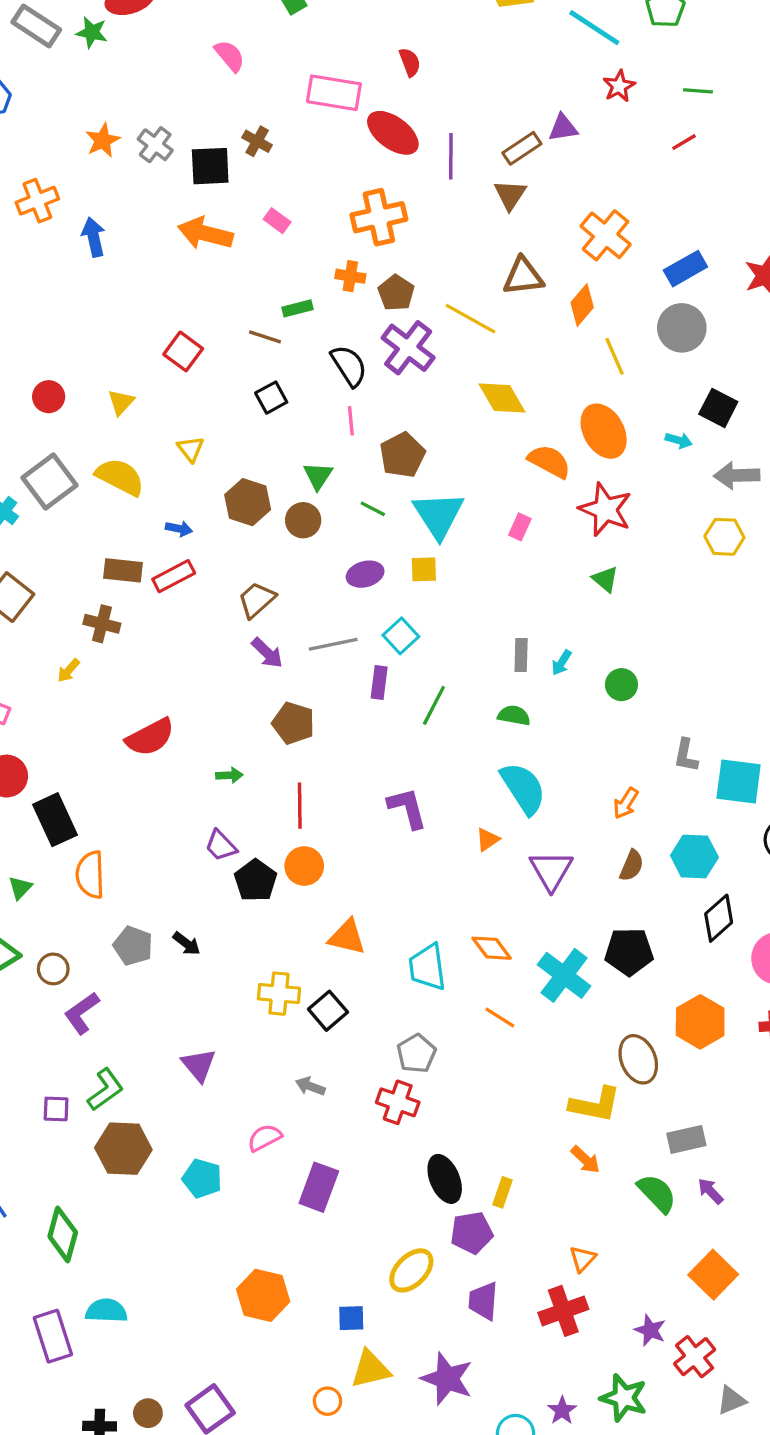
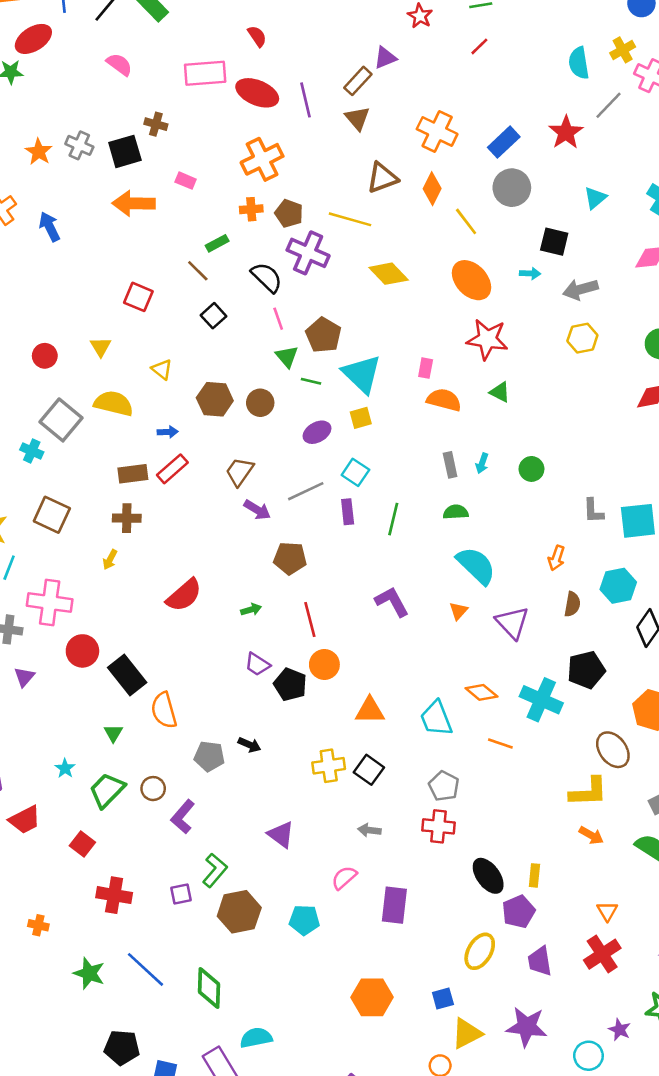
brown line: (265, 337) -> (198, 271), turned 40
orange semicircle: (549, 461) -> (444, 400), moved
green triangle: (318, 476) -> (287, 357), moved

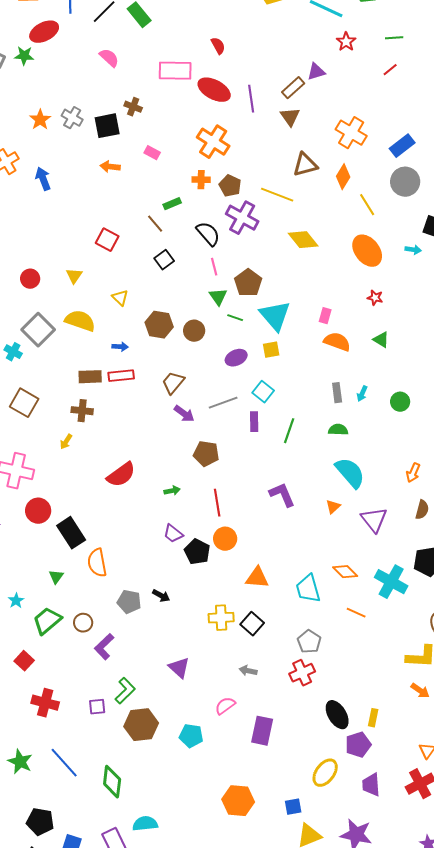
orange cross: (262, 159) -> (213, 142), turned -36
orange arrow: (134, 203) -> (110, 167), size x0.6
red star: (487, 339) -> (375, 298), size x0.5
red rectangle: (172, 469) -> (121, 376), turned 30
red cross: (439, 826) -> (302, 673), turned -35

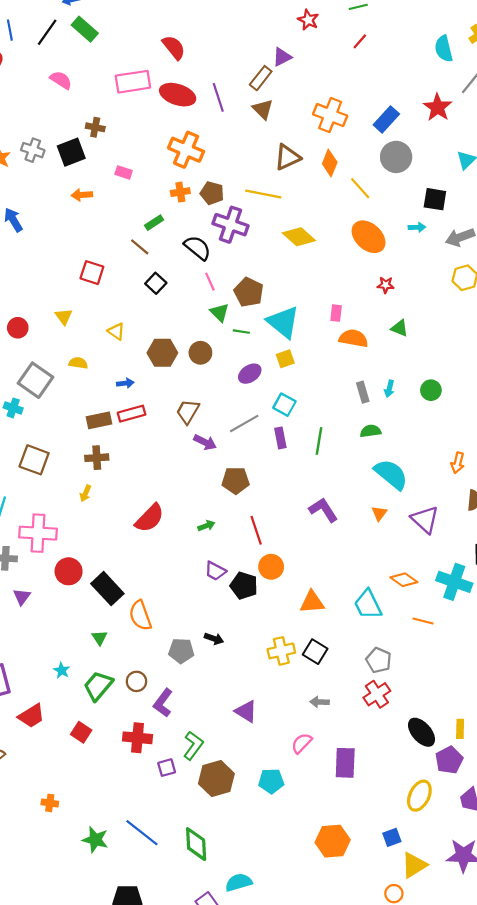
red semicircle: (218, 46) -> (174, 47), size x1.4
yellow semicircle: (80, 321) -> (78, 363), size x0.6
red cross: (45, 703) -> (138, 738), moved

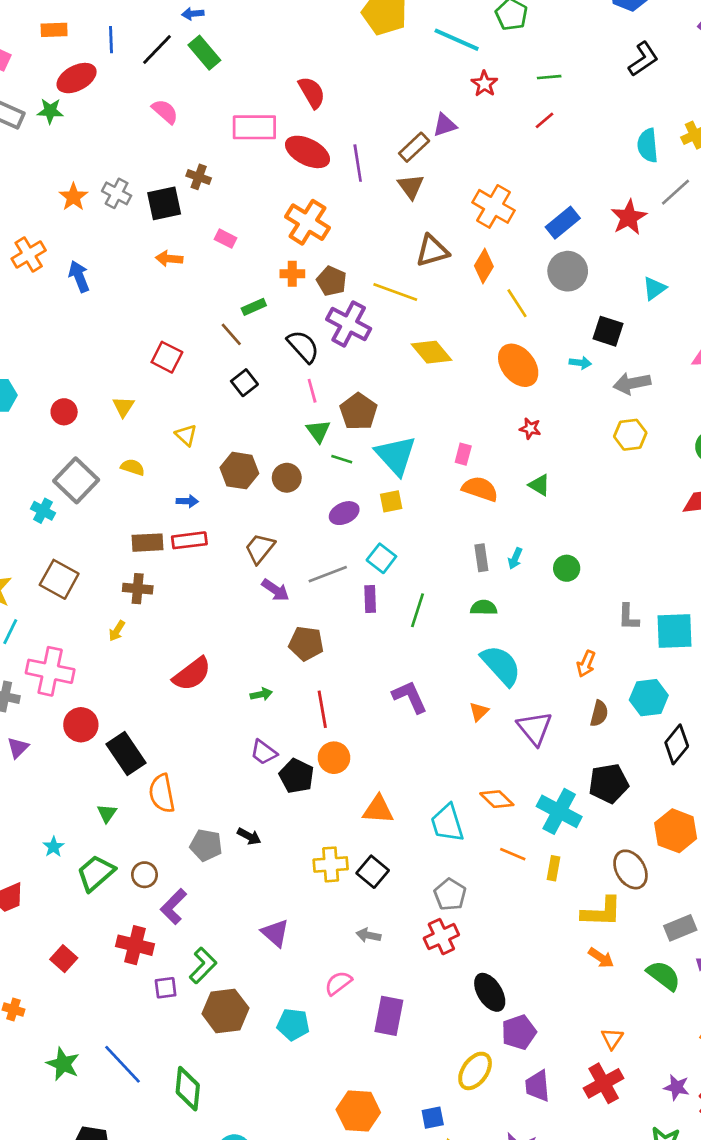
yellow rectangle: (460, 729) -> (553, 868), moved
red square: (81, 732) -> (64, 959), moved

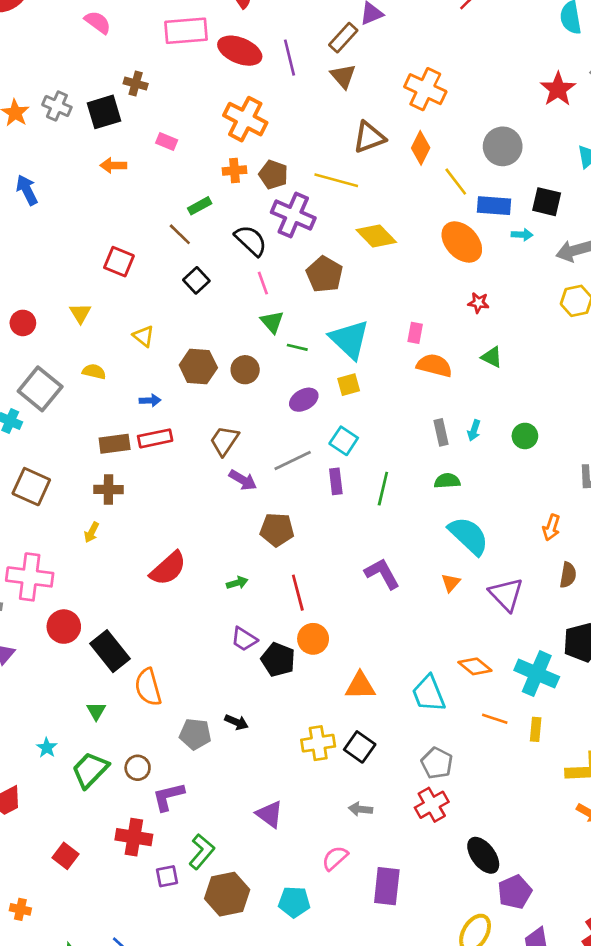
blue rectangle: (563, 223) -> (494, 206), moved, turned 48
brown pentagon: (358, 412) -> (324, 274), moved
purple L-shape: (173, 907) -> (168, 797), turned 36

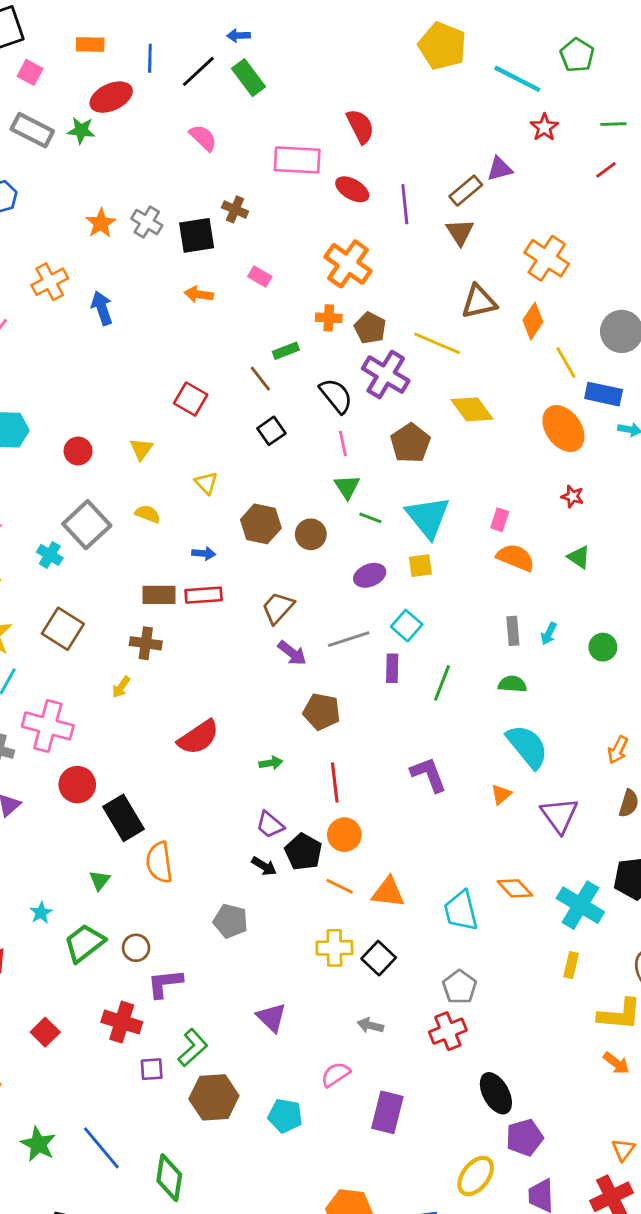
red ellipse: (240, 51) -> (352, 189), size x0.7
orange line: (495, 719) -> (340, 886), moved
black arrow: (236, 722) -> (264, 866), moved
gray pentagon: (195, 734) -> (230, 921), moved

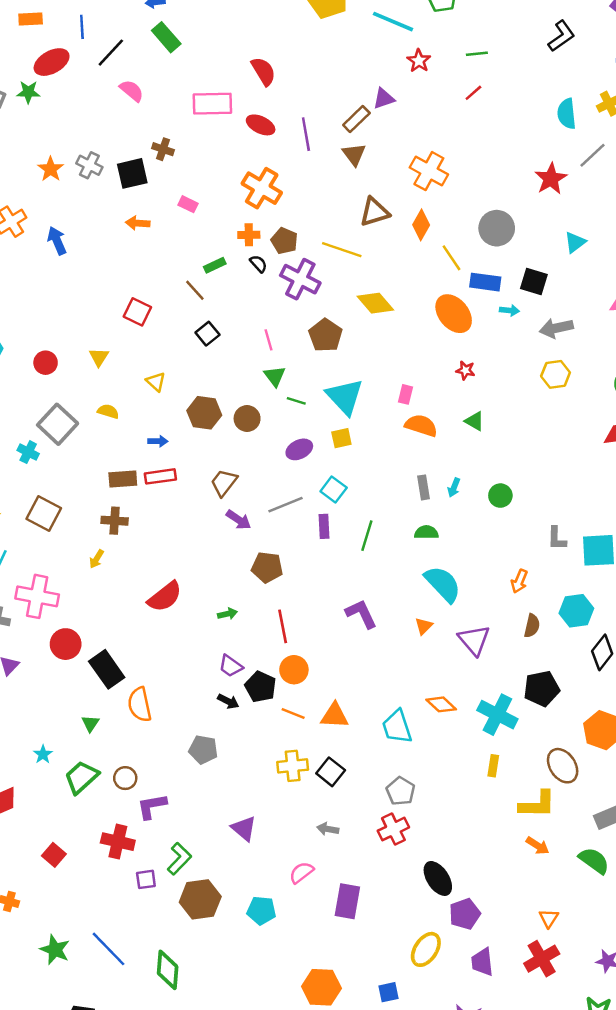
black line: (198, 71) -> (111, 53), moved
black semicircle: (336, 396) -> (258, 264), moved, size x0.6

